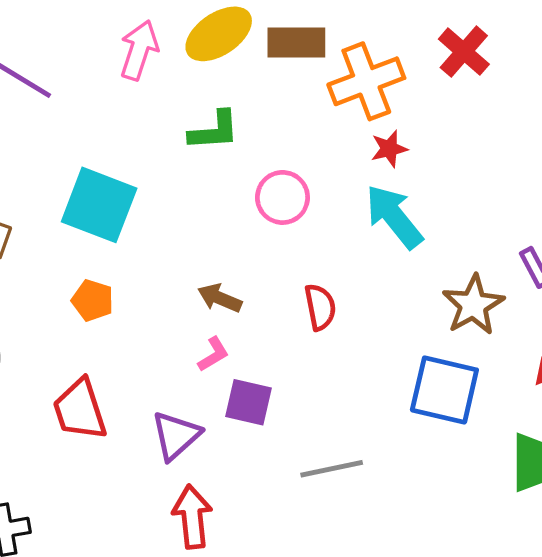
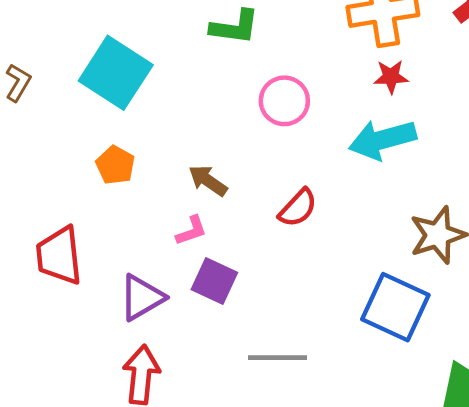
cyan arrow: (394, 217) -> (382, 140), turned -78
orange pentagon: (93, 300) -> (115, 165), moved
red semicircle: (320, 307) -> (298, 208), turned 42

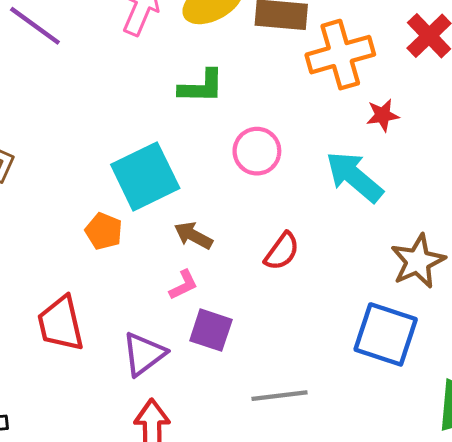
cyan square: (116, 73) -> (145, 176), moved, turned 38
red star: (391, 77) -> (383, 115), moved
cyan arrow: (382, 140) -> (354, 177), turned 62

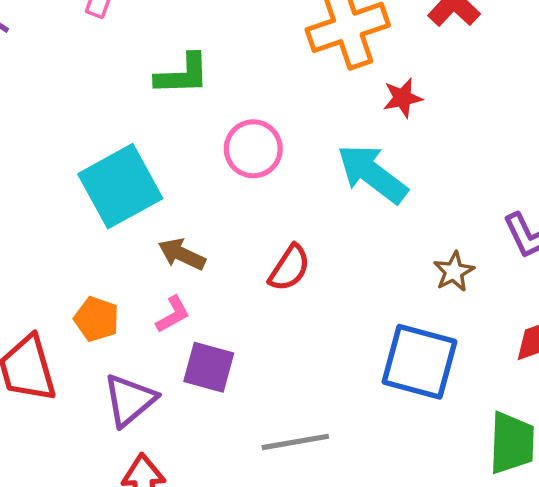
orange pentagon: (104, 231) -> (97, 319), moved
brown star: (418, 261) -> (454, 272), size x0.6

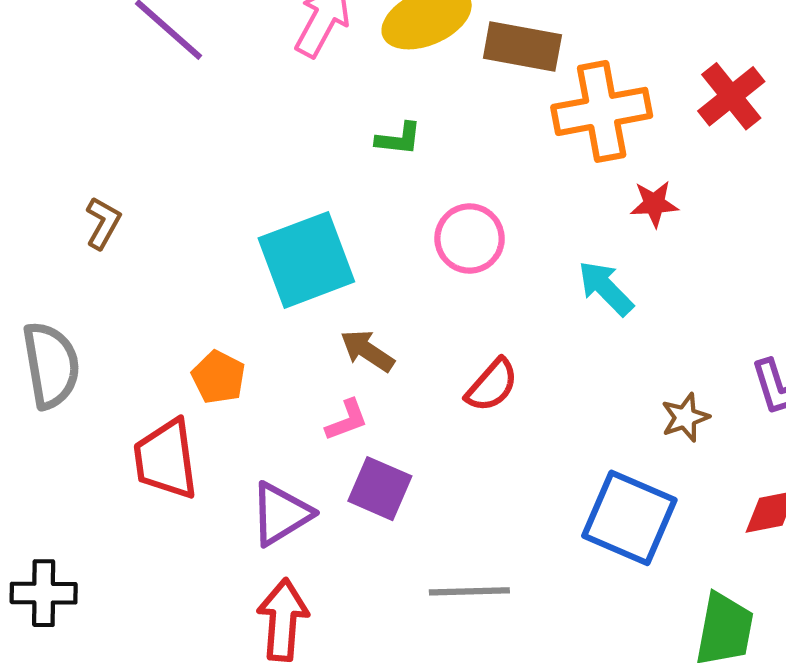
green L-shape: (182, 74) -> (399, 139), size x0.7
cyan arrow: (372, 174) -> (606, 288), size x0.7
orange pentagon: (97, 319) -> (218, 377), moved

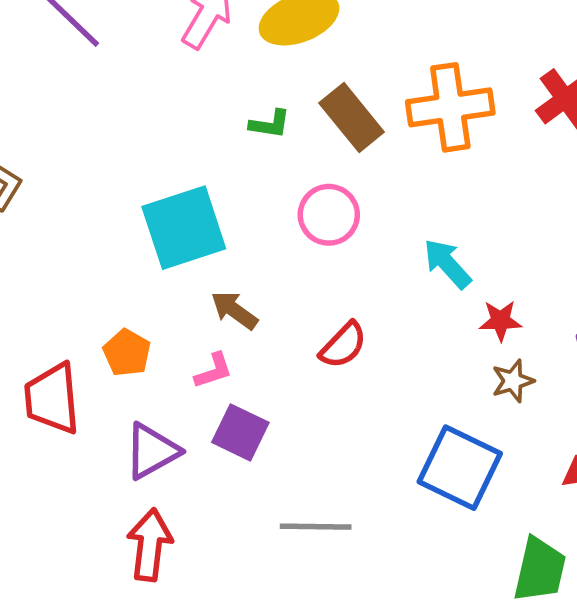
brown rectangle: (522, 47) -> (352, 118), moved, turned 38
red star: (654, 204) -> (500, 321), moved
orange pentagon: (218, 377) -> (127, 353), moved

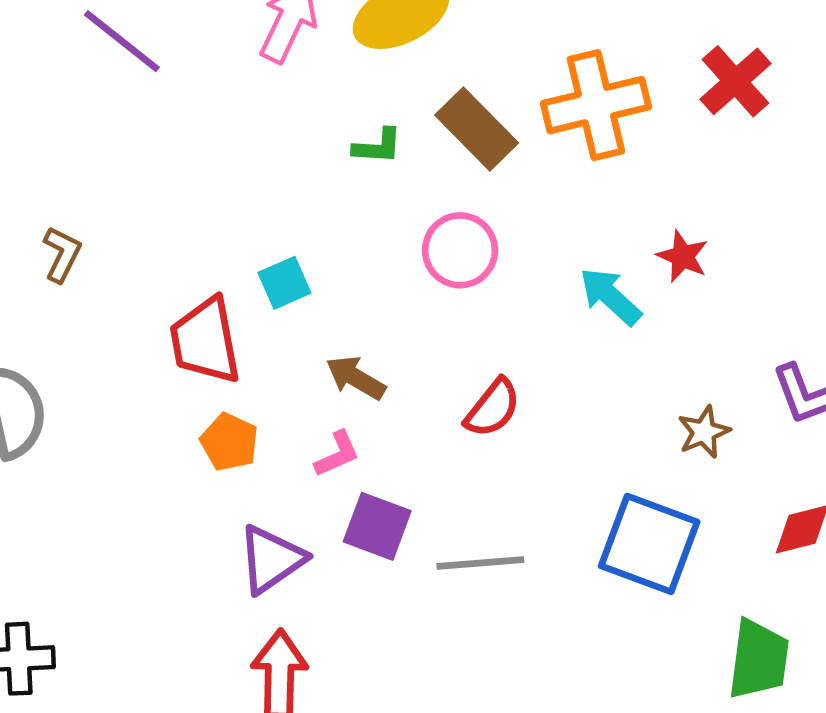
cyan square: (184, 228) -> (284, 283), size x0.5
red star: (500, 321) -> (683, 256), moved, turned 30
red trapezoid: (52, 399) -> (205, 341), moved
gray line: (316, 527) -> (480, 563), moved

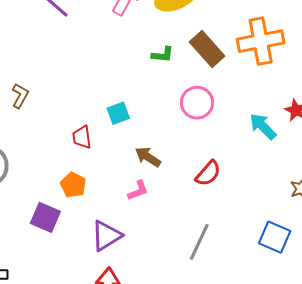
red trapezoid: (205, 341) -> (82, 137), size x0.6
orange pentagon: (229, 442) -> (73, 185), moved
purple square: (377, 526) -> (45, 217), moved
blue square: (649, 544) -> (275, 237), size x0.7
gray line: (480, 563) -> (199, 242), turned -63

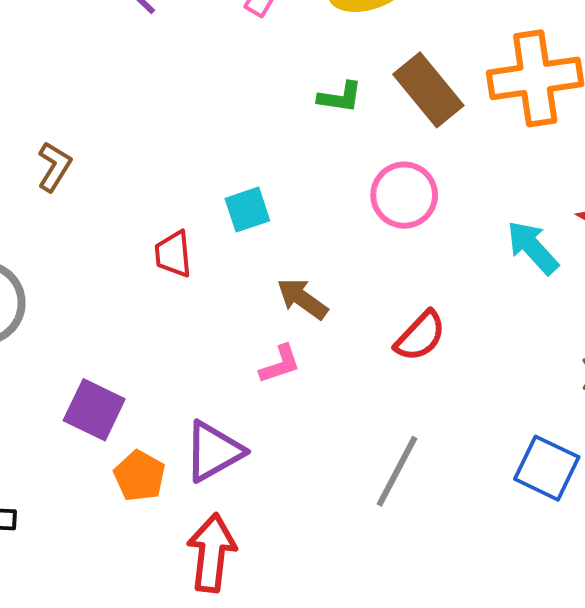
orange pentagon: (73, 185) -> (140, 476), moved

